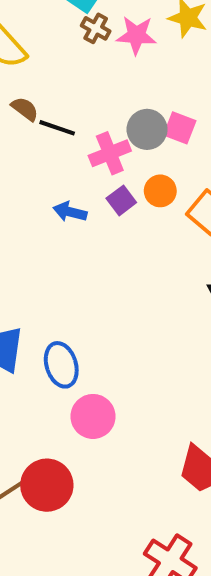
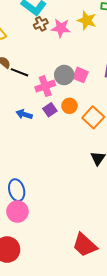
brown cross: (96, 28) -> (41, 24), turned 32
pink circle: (93, 416) -> (17, 212), moved

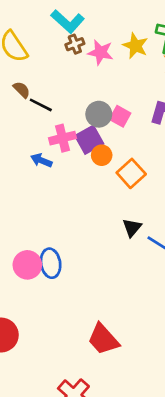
pink cross: (45, 86) -> (63, 138), moved
purple square: (50, 110) -> (89, 140), moved, size x1.5
blue ellipse: (17, 190) -> (51, 263), moved
pink circle: (17, 212) -> (27, 265), moved

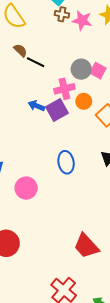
brown cross: (75, 44) -> (62, 14), turned 32
pink cross: (63, 138) -> (64, 89), moved
purple square: (89, 140) -> (57, 110), moved
blue ellipse: (51, 263) -> (66, 162), moved

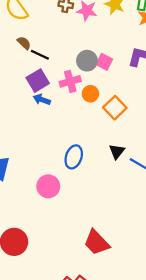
purple square: (57, 110) -> (38, 81), moved
blue ellipse: (66, 162) -> (74, 157), turned 30
pink circle: (26, 188) -> (48, 186), moved

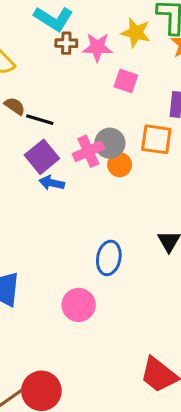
gray circle: (87, 61) -> (110, 143), moved
pink square: (104, 62) -> (126, 81), moved
orange square: (115, 108) -> (156, 139), moved, turned -30

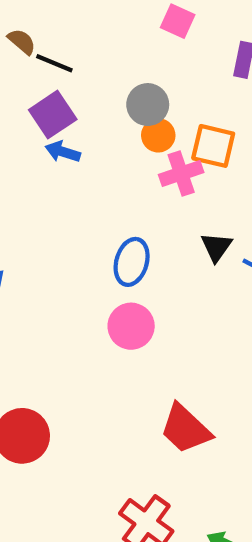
orange square: (156, 139) -> (213, 146), moved
pink cross: (88, 151) -> (181, 173), moved
pink circle: (79, 305) -> (131, 326), moved

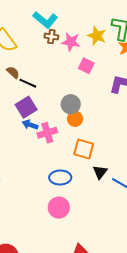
orange square: (213, 146) -> (84, 149), moved
pink cross: (181, 173) -> (47, 133), moved
blue ellipse: (132, 262) -> (60, 178), turned 70

